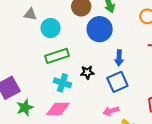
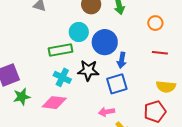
cyan circle: (51, 28) -> (79, 32), moved
blue circle: (100, 29) -> (105, 42), moved
black star: (87, 72) -> (88, 70), size x1.5

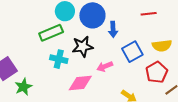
blue square: (117, 84) -> (132, 52), moved
pink diamond: (54, 103) -> (80, 83), moved
pink arrow: (107, 112) -> (105, 66), moved

